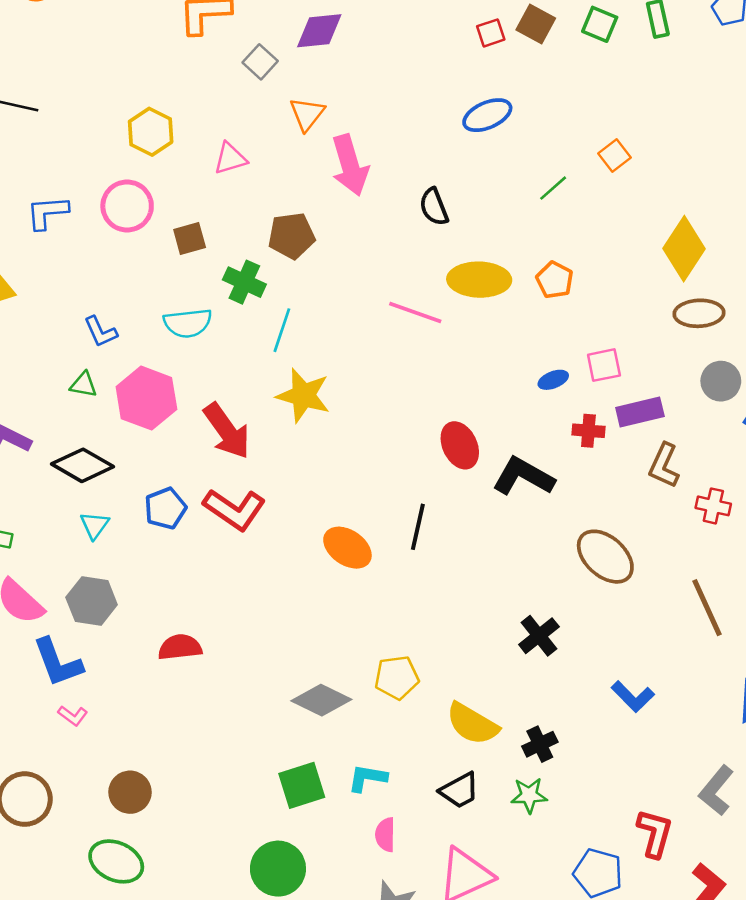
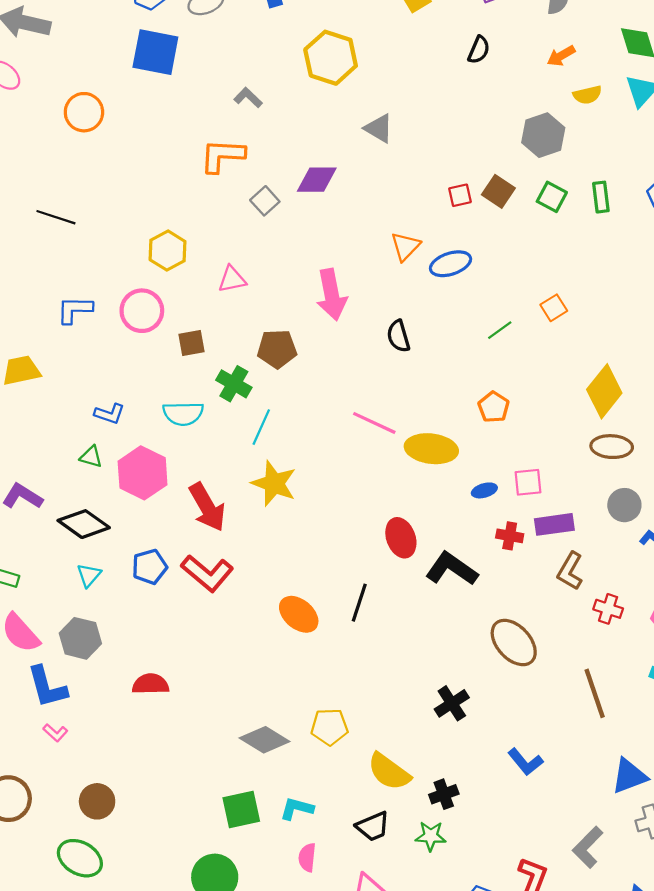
orange triangle: (307, 114) -> (405, 246), moved
yellow ellipse: (479, 280) -> (431, 449), moved
blue L-shape: (101, 332) -> (110, 414), turned -52

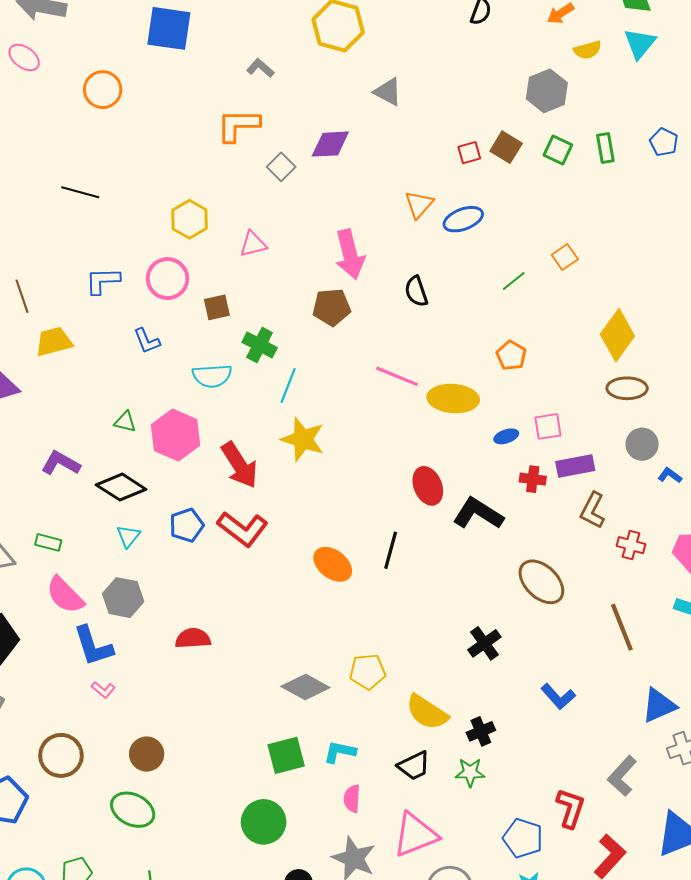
brown pentagon: (277, 349) -> (332, 307), moved
blue L-shape: (110, 414) -> (147, 341), moved, turned 52

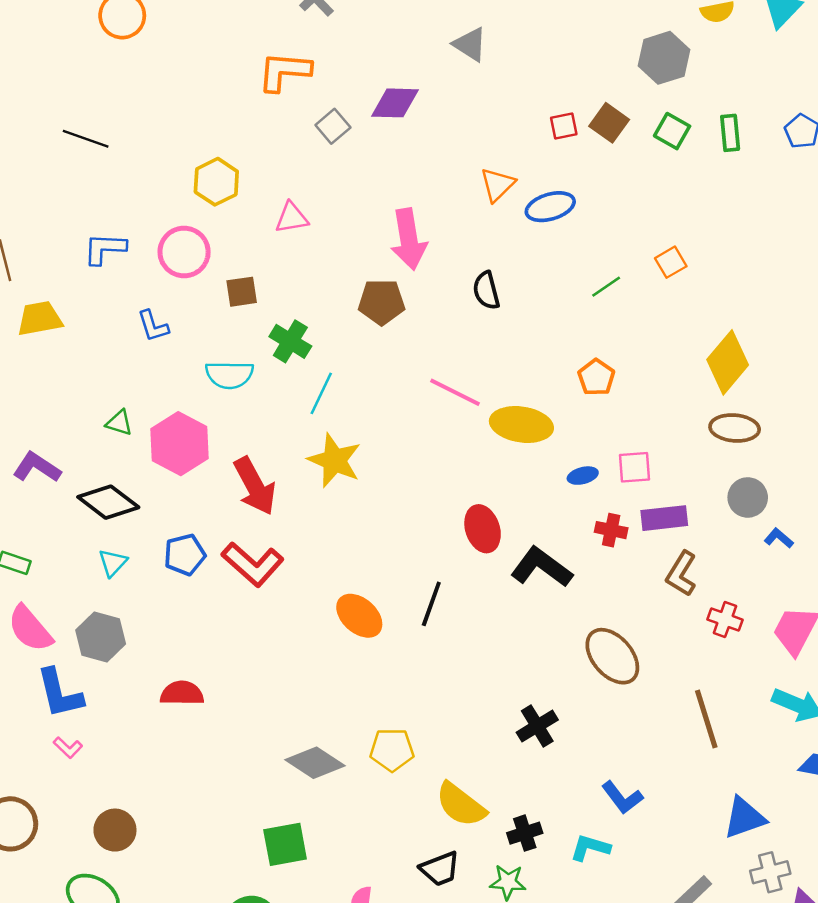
cyan L-shape: (340, 752) -> (590, 848), moved

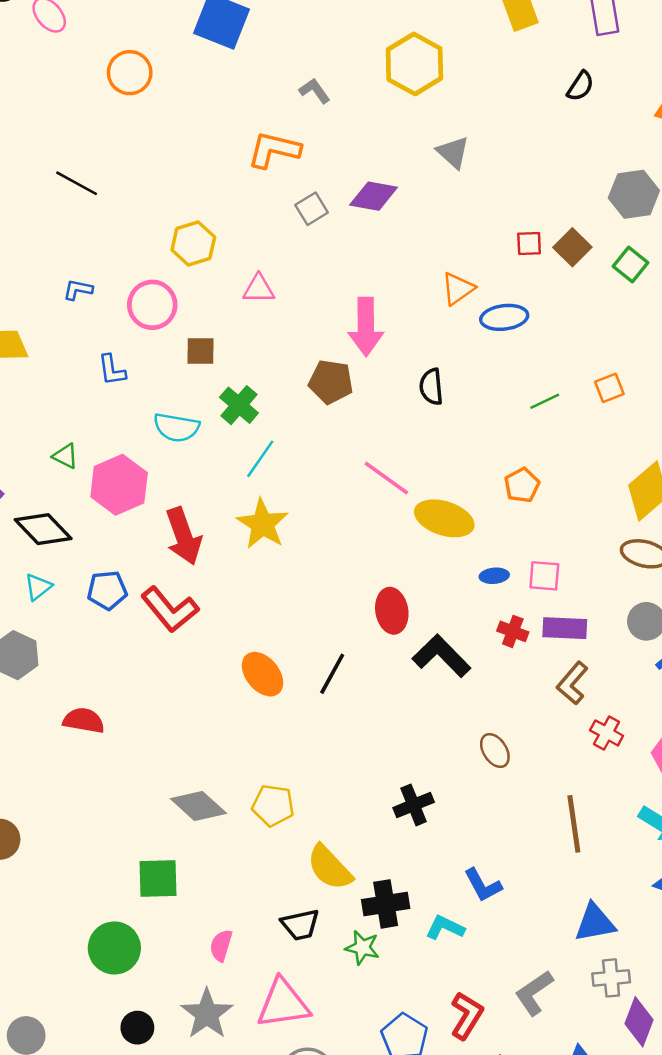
blue L-shape: (105, 249) -> (78, 290), size x0.7
brown ellipse: (612, 656) -> (495, 750), size x0.6
black cross: (525, 833) -> (386, 904), size x1.4

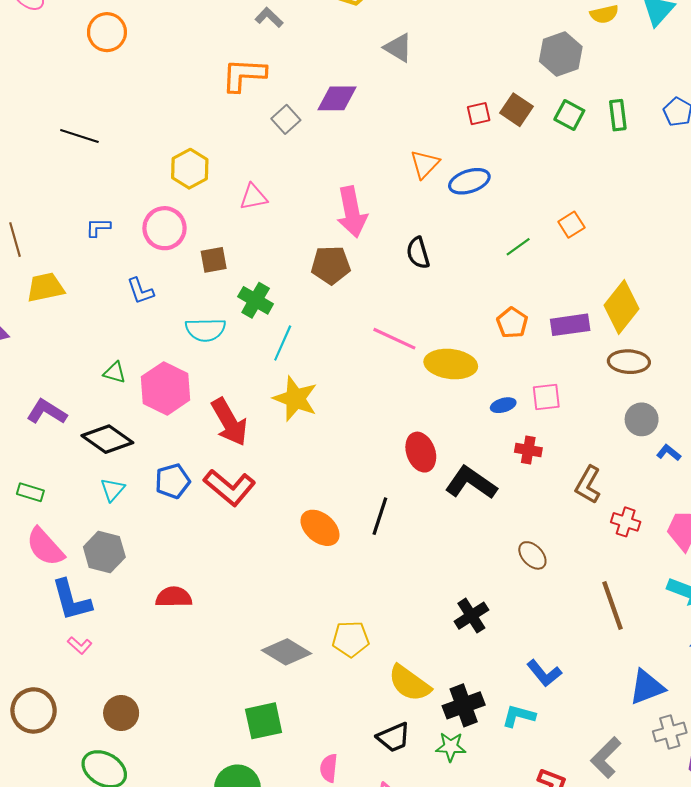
purple rectangle: (565, 628) -> (570, 325), moved

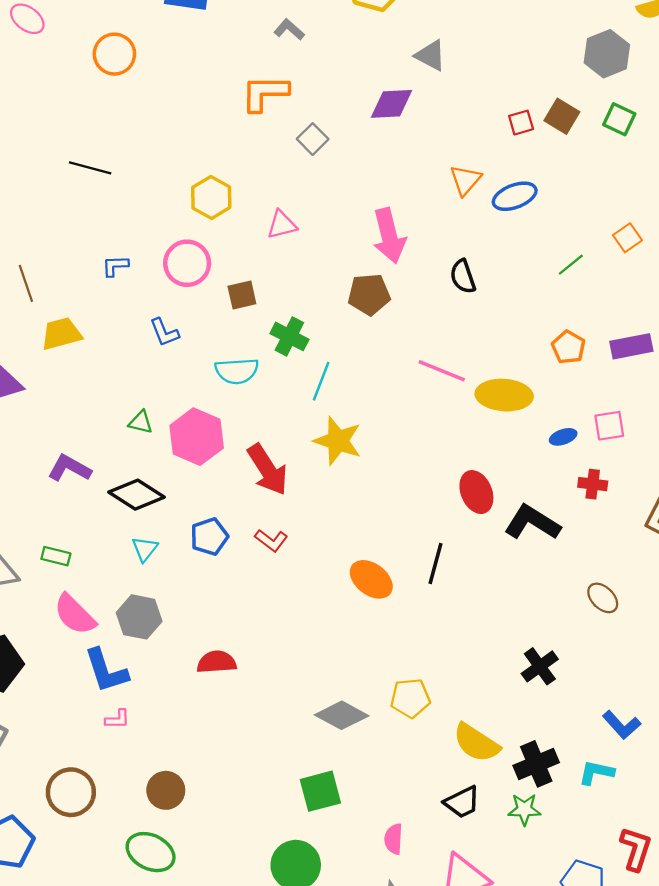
purple diamond: (337, 98) -> (392, 104), moved
red L-shape: (230, 487) -> (271, 540), size x0.6
pink L-shape: (80, 645) -> (117, 719), turned -40

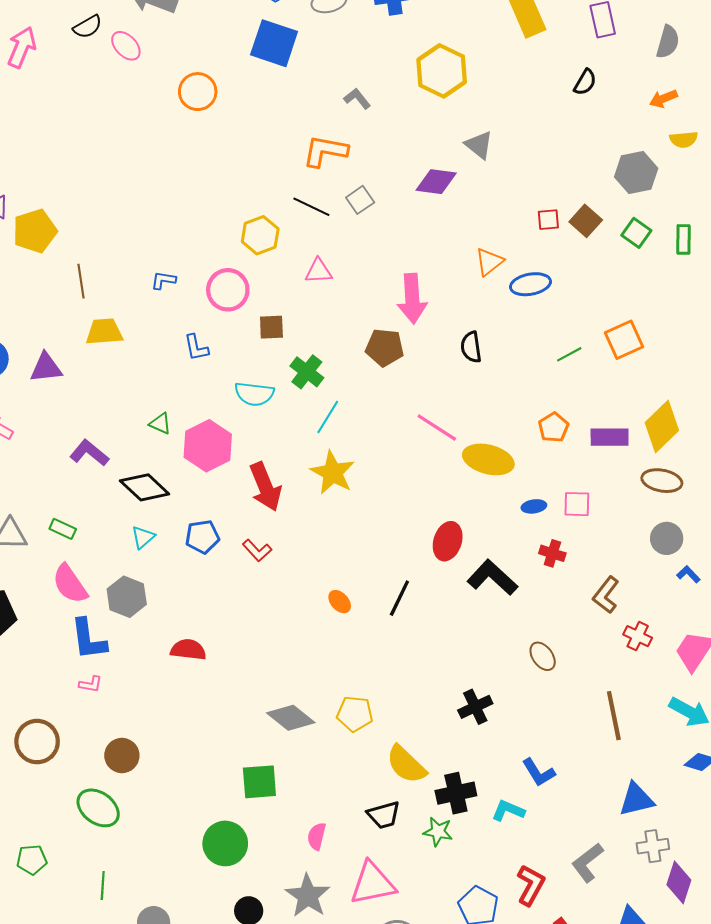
black line: (90, 168) -> (311, 207), moved
orange square: (627, 238) -> (624, 340), size x1.5
red ellipse: (476, 492) -> (448, 541), turned 30
orange ellipse: (371, 579) -> (340, 602), size x0.6

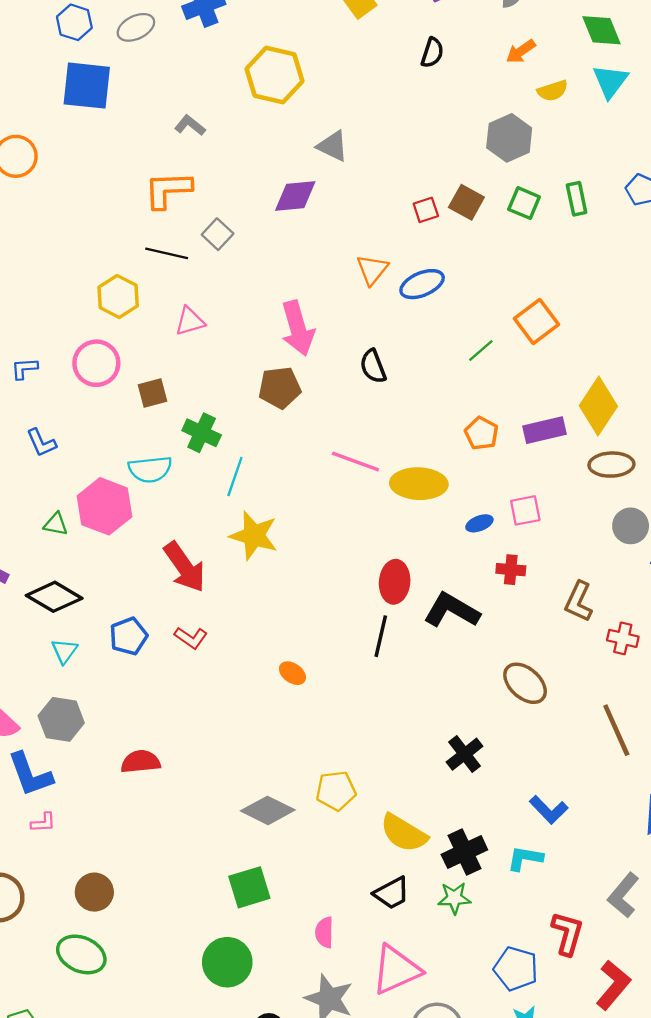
blue L-shape: (196, 348) -> (41, 443), moved
pink hexagon: (208, 446) -> (104, 506), moved
black line: (399, 598) -> (381, 636), moved
brown ellipse: (543, 656) -> (525, 683), size x1.4

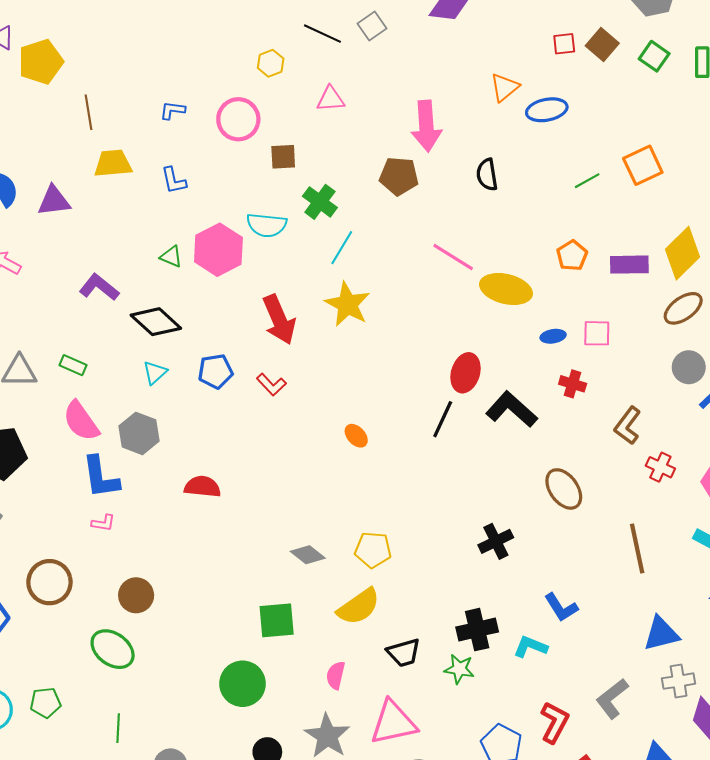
yellow hexagon: (118, 296) -> (271, 63), size x0.7
brown ellipse: (611, 465) -> (683, 308), turned -45
gray diamond: (268, 810) -> (308, 555), size x0.7
yellow semicircle: (404, 833) -> (359, 607), moved, turned -78

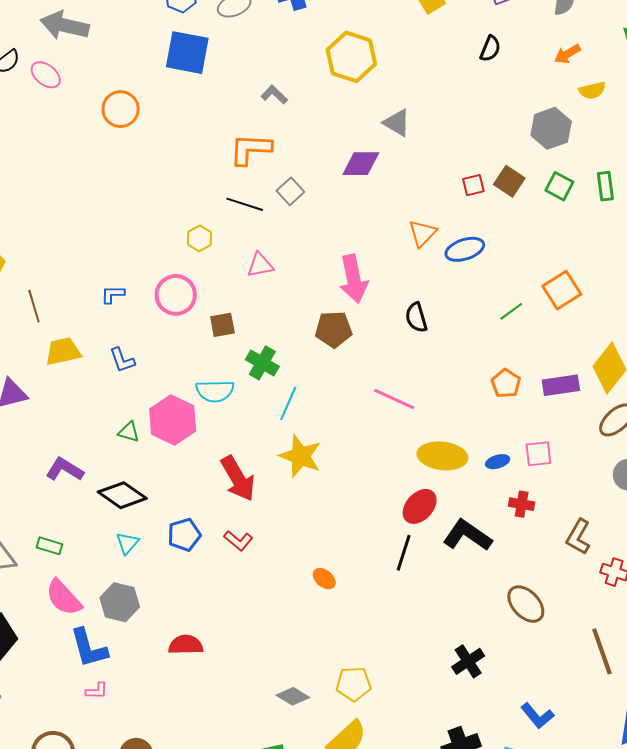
yellow ellipse: (506, 289) -> (442, 456), moved
red ellipse: (466, 373) -> (420, 506), turned 33

